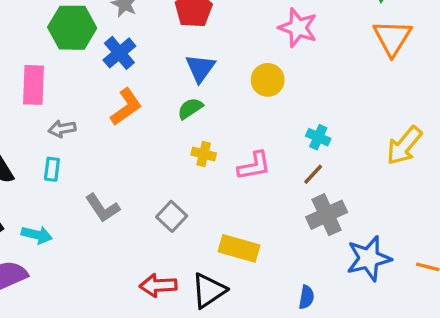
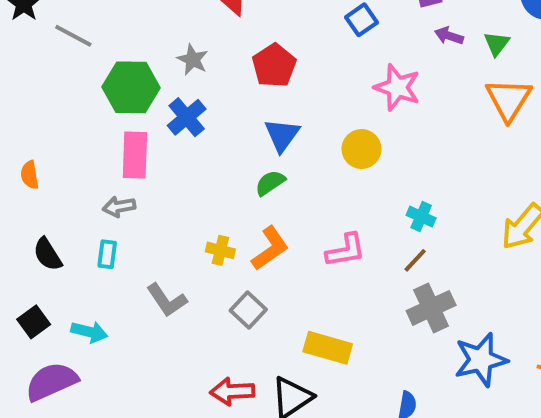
pink rectangle: (33, 85) -> (135, 155), moved
orange L-shape: (126, 107) -> (270, 248), moved
yellow cross: (204, 154) -> (220, 250), moved

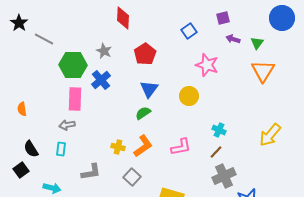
gray L-shape: (167, 300) -> (91, 172), turned -65
black square: (34, 322) -> (21, 170), moved

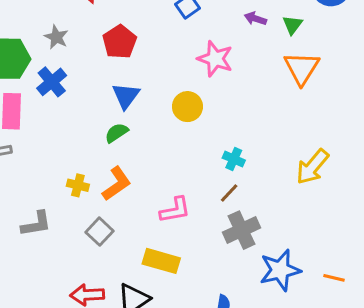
pink L-shape: (181, 147) -> (175, 210), moved

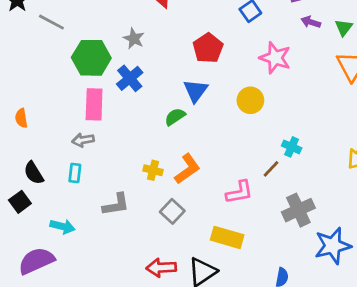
red pentagon: (120, 42) -> (208, 48), moved
green semicircle: (116, 133) -> (175, 117), moved
brown line: (229, 193) -> (271, 169), moved

